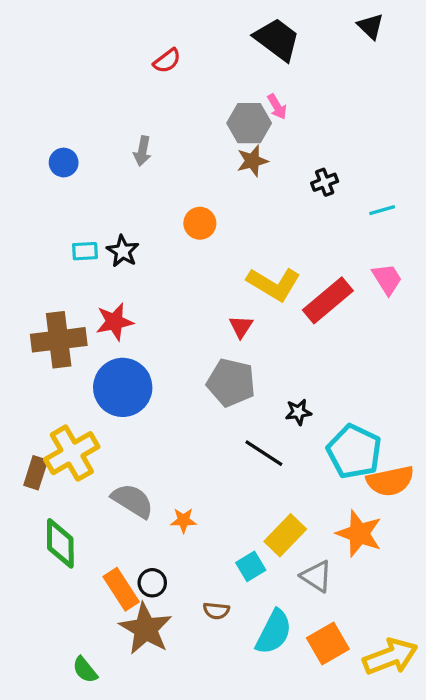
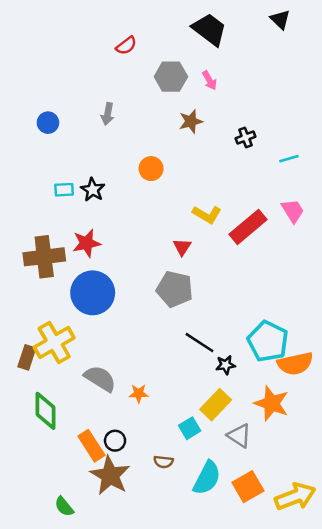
gray hexagon: (249, 123) -> (171, 77), moved
yellow L-shape: (274, 284) -> (207, 215), size x0.7
black star: (298, 412) -> (226, 365), moved

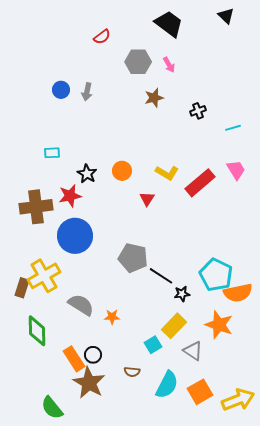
blue circle: (48, 123) -> (61, 90), moved
orange circle: (151, 169) -> (122, 171), moved
black star: (93, 190) -> (87, 174), moved
gray pentagon: (175, 289) -> (133, 258), moved
green semicircle: (64, 507) -> (52, 408), size x1.4

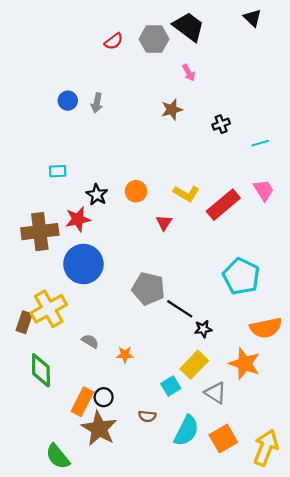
gray hexagon: (138, 62) -> (154, 39), moved
cyan pentagon: (216, 275) -> (241, 276), moved
gray semicircle: (81, 305) -> (90, 341), size x0.6
orange rectangle: (74, 359) -> (82, 402), turned 60
yellow arrow: (238, 400) -> (266, 448), turned -48

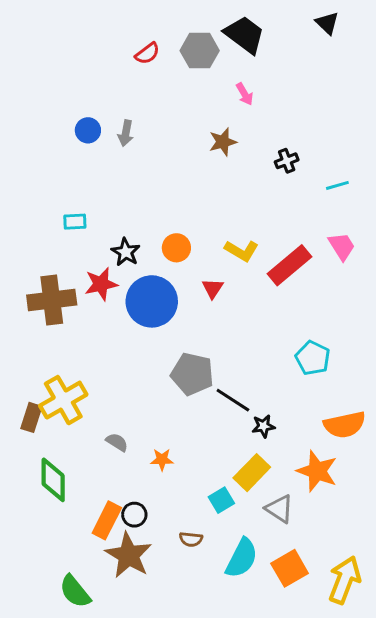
blue circle: (83, 264) -> (152, 301), moved
cyan pentagon: (241, 276) -> (313, 358), size x0.7

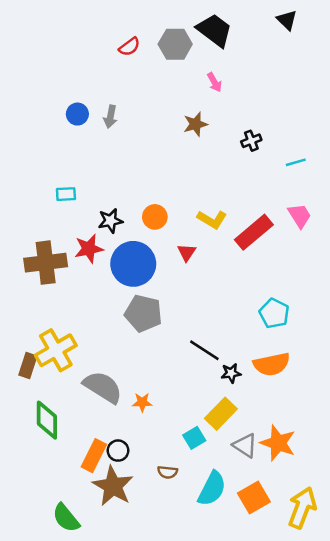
black star: (126, 252) -> (110, 221), turned 30
gray pentagon: (192, 374) -> (143, 313), moved
orange semicircle: (345, 425) -> (272, 364), moved
gray semicircle: (117, 442) -> (103, 387), size x2.0
orange star: (317, 471) -> (278, 443), moved

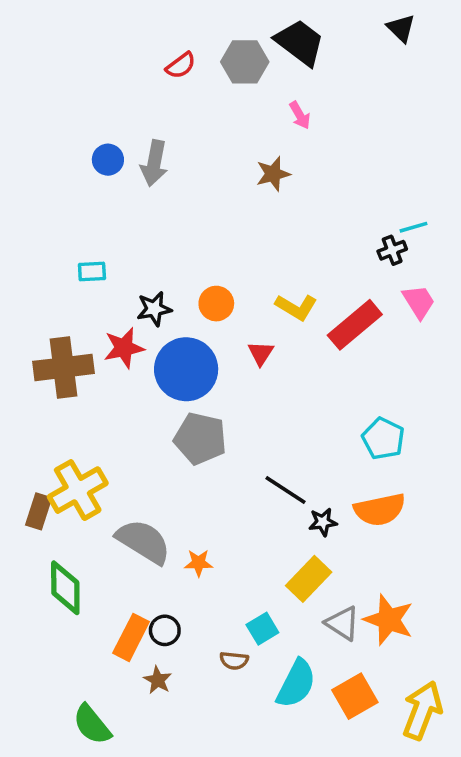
gray arrow: (110, 117) -> (154, 163), size x1.4
black cross: (251, 141) -> (392, 250), moved
cyan square: (194, 438) -> (262, 629), moved
brown star: (113, 486) -> (158, 680), size x0.5

